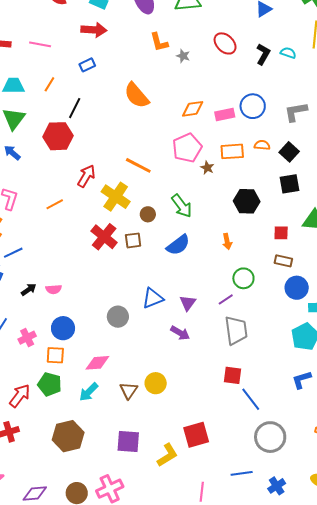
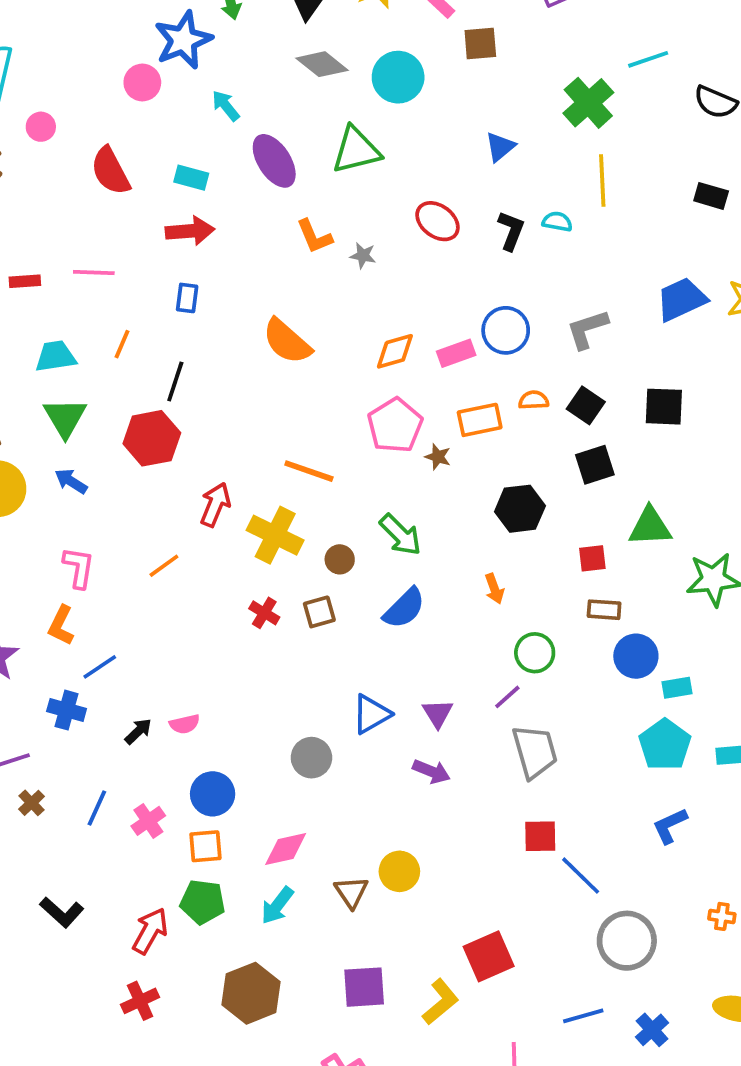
blue rectangle: (87, 65) -> (187, 298), turned -49
red cross: (104, 237) -> (264, 613), size x0.6

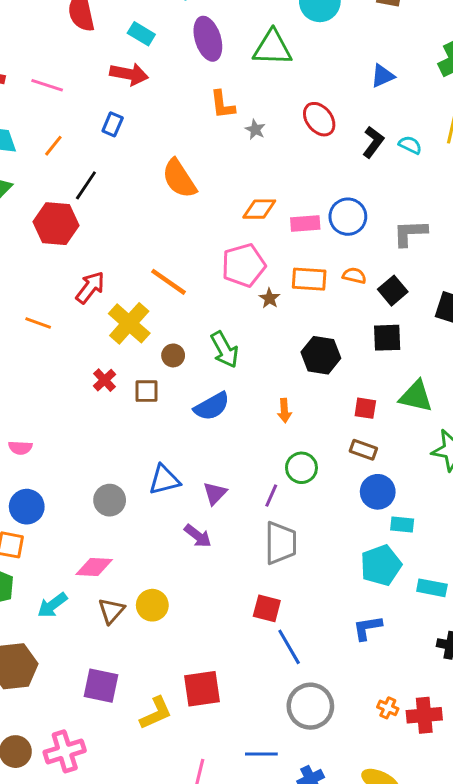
orange line: (164, 566) -> (38, 323), turned 40
purple line: (507, 697) -> (271, 496), turned -40
pink diamond: (286, 849) -> (94, 567), moved

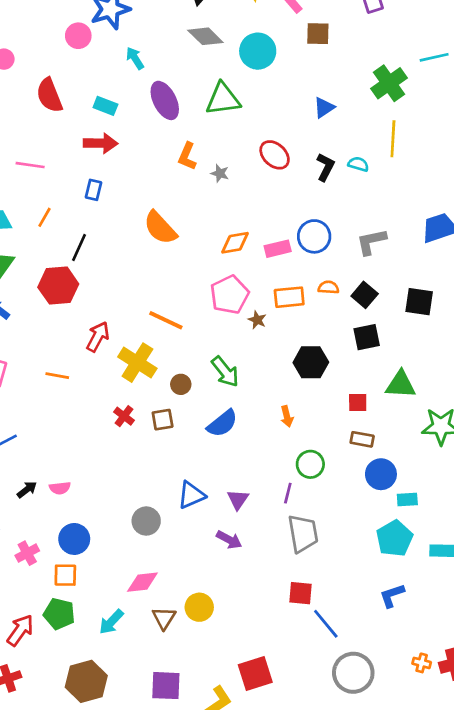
orange L-shape: (222, 105) -> (187, 156), turned 40

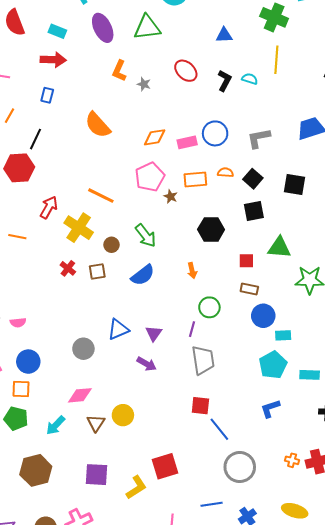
green cross: (389, 83) -> (274, 17), turned -32
blue triangle: (324, 108) -> (224, 35), turned 30

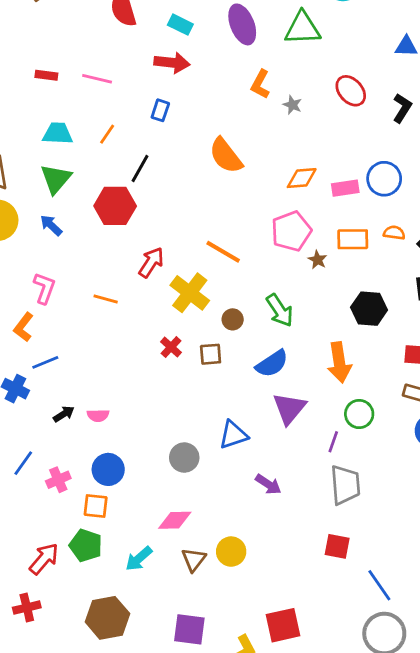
orange arrow: (192, 271) -> (339, 362), size x1.8
purple triangle: (154, 333) -> (289, 408), moved, size x1.5
blue line: (219, 429) -> (379, 585), moved

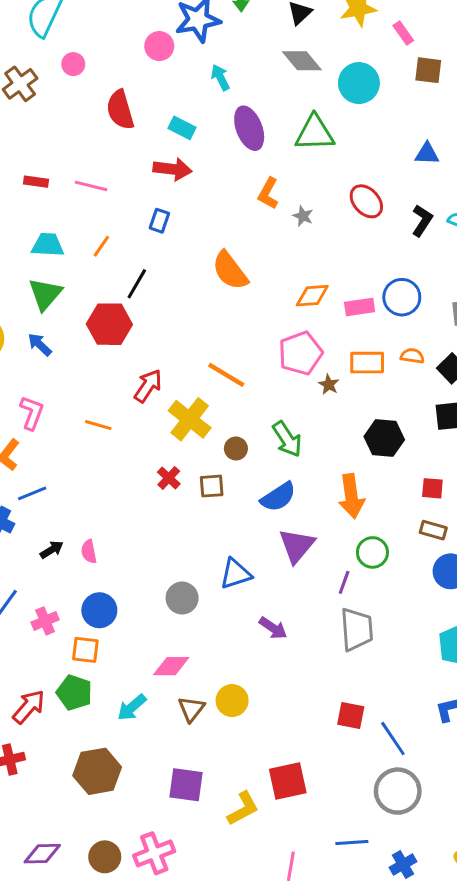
pink semicircle: (98, 415) -> (89, 552), turned 80
red square: (337, 546) -> (351, 716), moved

